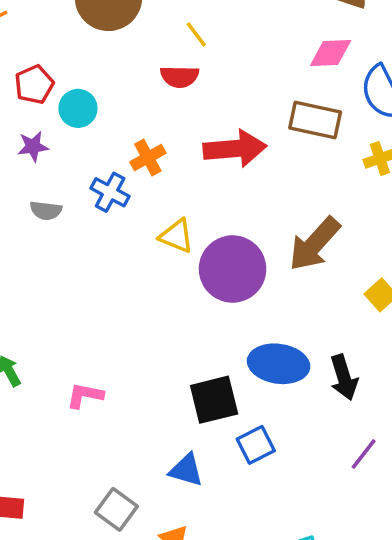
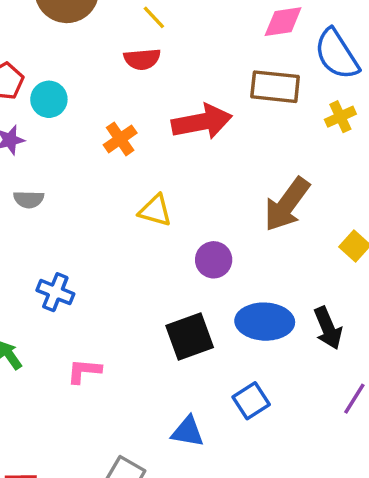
blue cross: (110, 192) -> (55, 292), moved
purple circle: (233, 269) -> (214, 260), moved, size x0.6
black square: (214, 400) -> (190, 336), moved

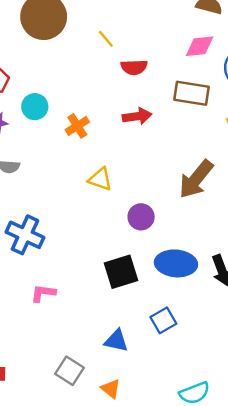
red semicircle: (142, 59) -> (134, 67), moved
cyan circle: (49, 99) -> (35, 107), moved
red arrow: (202, 122) -> (137, 116), size x0.7
blue cross: (55, 292) -> (25, 235), size x1.4

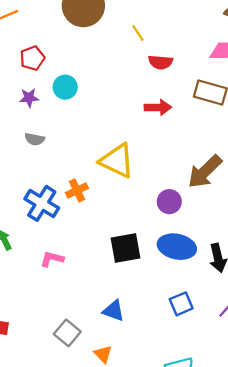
orange cross: (77, 126) -> (77, 190), moved
yellow triangle: (100, 179) -> (117, 161), size x1.6
purple circle: (141, 217) -> (169, 202), moved
blue square: (163, 320) -> (181, 304), moved

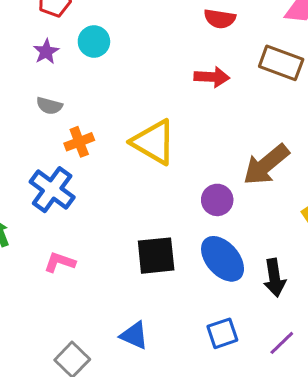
purple star: (29, 98) -> (46, 52), turned -30
orange cross: (77, 190) -> (79, 142), moved
blue ellipse: (177, 247) -> (223, 259), turned 33

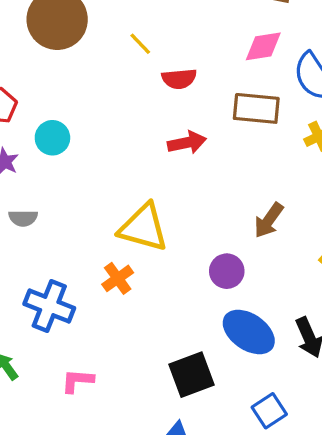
orange cross: (79, 142) -> (118, 278), moved
brown arrow: (266, 165) -> (269, 220), size x0.7
black square: (156, 256) -> (192, 375), moved

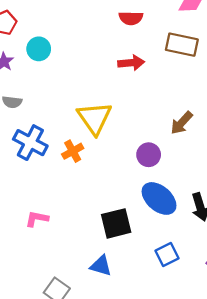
yellow triangle: (143, 227) -> (94, 118), turned 33
blue cross: (49, 306) -> (30, 143), moved

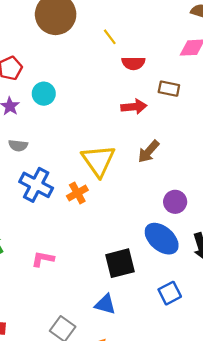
brown rectangle: (182, 45) -> (169, 89), moved, size x0.7
brown arrow: (182, 123) -> (149, 151), moved
purple circle: (149, 155) -> (175, 202), moved

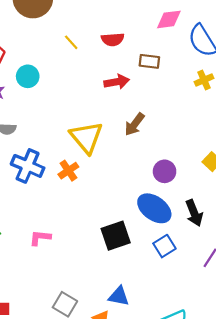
yellow line: (110, 37) -> (71, 42), moved
blue square: (170, 293) -> (164, 246), moved
blue triangle: (105, 304) -> (119, 296), moved

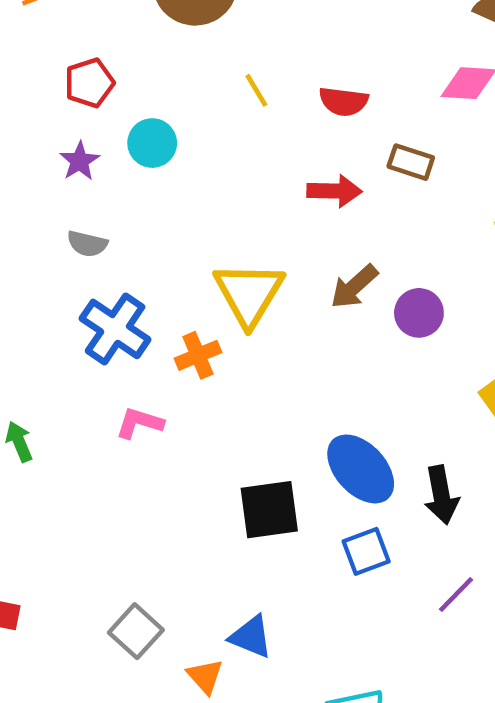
purple circle: (165, 171) -> (419, 313), moved
pink L-shape: (40, 238) -> (140, 423), moved

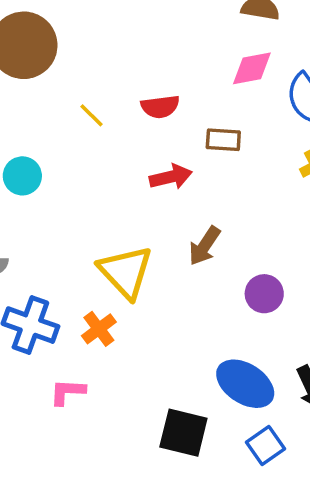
purple circle: (419, 313) -> (264, 294), moved
black square: (269, 510) -> (183, 433), turned 36

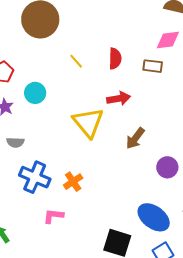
red semicircle: (160, 107) -> (115, 59), turned -85
brown rectangle: (223, 140) -> (153, 66), moved
yellow triangle: (126, 272) -> (88, 122), moved

